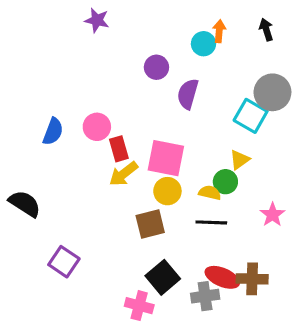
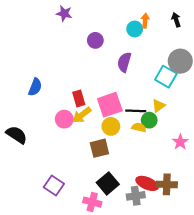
purple circle: (156, 67) -> (95, 40), moved
pink circle: (97, 127) -> (64, 119), moved
pink square: (166, 158) -> (110, 105), turned -30
black line: (211, 222) -> (136, 111), moved
purple square: (64, 262) -> (54, 185), moved

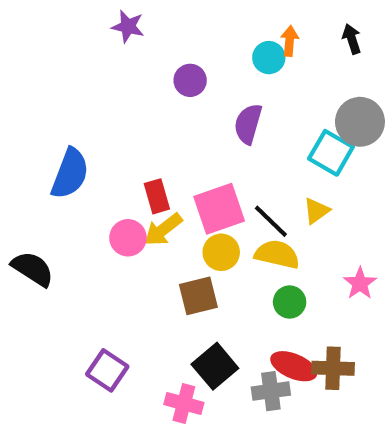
blue semicircle: (35, 87) -> (70, 174), size x1.4
black line: (136, 111) -> (271, 221), turned 42
green circle: (149, 120) -> (290, 302), moved
yellow semicircle: (139, 127) -> (277, 254), size x1.5

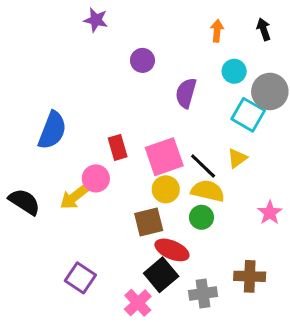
cyan circle: (269, 58) -> (234, 71), moved
yellow arrow: (163, 229) -> (74, 197), moved
green circle: (290, 302) -> (201, 217), moved
red ellipse: (294, 366) -> (172, 250), moved
pink cross: (184, 404) -> (138, 303), turned 32

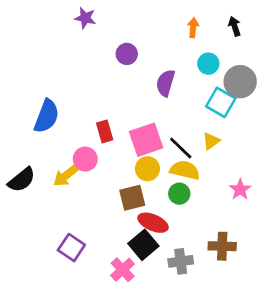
black semicircle: (24, 202) -> (22, 180), turned 108

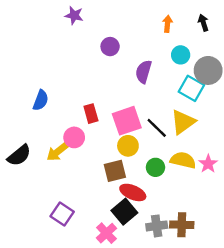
blue semicircle: (47, 116) -> (41, 100), size x0.7
yellow triangle: (211, 141) -> (183, 122), size x1.6
yellow semicircle: (185, 170) -> (183, 160), moved
brown cross: (222, 246) -> (182, 225), moved

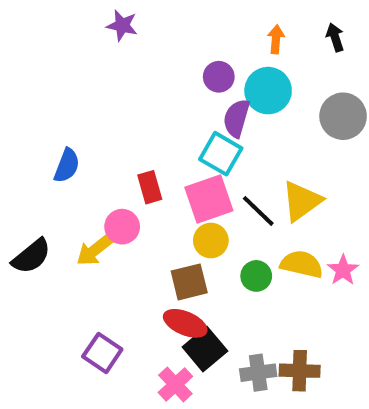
purple circle: (110, 47) -> (219, 77), moved
cyan circle: (181, 55) -> (268, 91), moved, size x1.5
cyan square: (191, 88) -> (221, 154), moved
red ellipse: (133, 192) -> (185, 323), moved

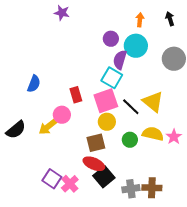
yellow triangle: (302, 201) -> (153, 102), turned -45
pink cross: (175, 384) -> (70, 184), moved

